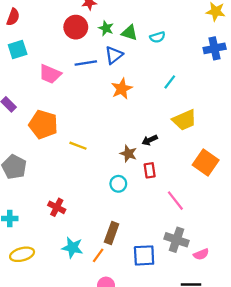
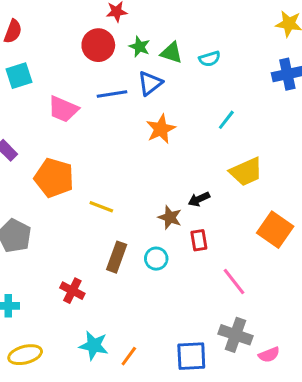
brown rectangle: (112, 233) -> (117, 257), moved

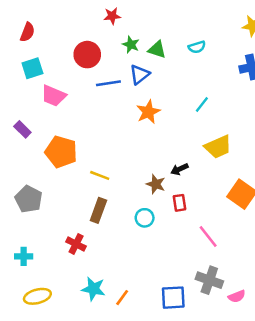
red circle: (98, 45) -> (87, 55), moved
cyan semicircle: (210, 59) -> (197, 47), moved
pink trapezoid: (63, 109) -> (54, 96), moved
brown rectangle: (117, 257) -> (98, 210), moved

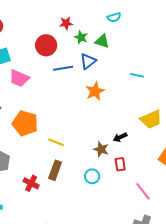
red star: (112, 16) -> (66, 23), moved
cyan semicircle: (197, 47) -> (114, 17), moved
cyan line: (202, 104) -> (137, 75), moved, turned 64
red cross: (76, 244) -> (31, 183), moved

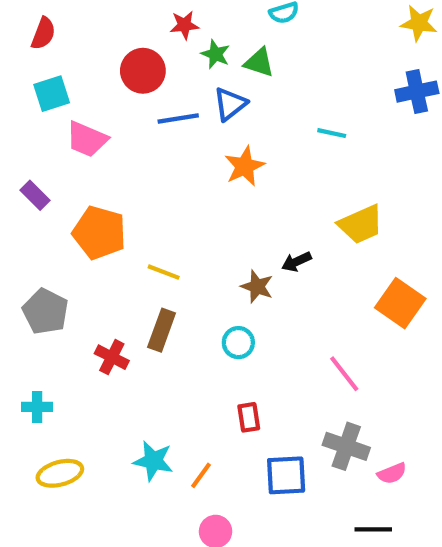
red rectangle: (120, 164) -> (249, 417), moved

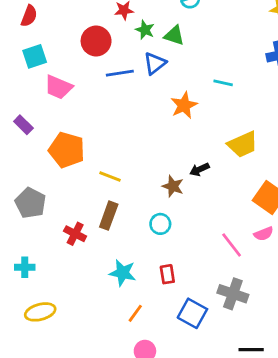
orange star: (245, 166) -> (184, 105), moved
cyan star: (153, 461) -> (123, 273), moved
pink semicircle: (392, 473) -> (264, 234), moved
blue square: (286, 475) -> (192, 313), turned 32

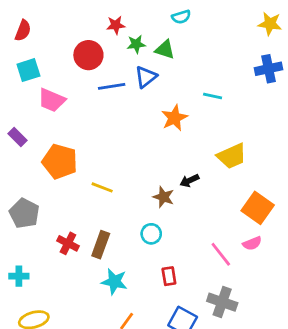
green star: (145, 30) -> (136, 44), turned -30
brown rectangle: (109, 216) -> (101, 245), moved
red rectangle: (167, 274) -> (169, 276), moved

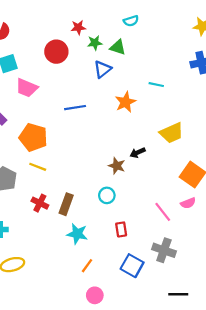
blue line: (112, 86) -> (75, 108), moved
yellow line: (102, 187) -> (38, 167), moved

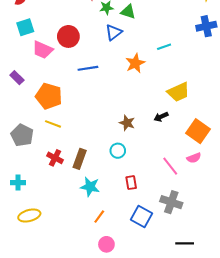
red circle: (56, 52) -> (68, 36), moved
cyan line: (156, 85) -> (164, 47), turned -32
black arrow: (138, 153) -> (161, 117), moved

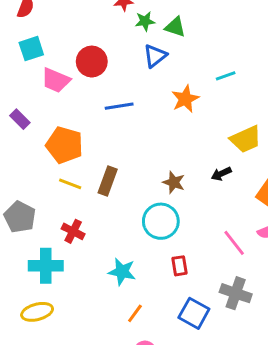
gray pentagon: (22, 135) -> (20, 217), moved
cyan circle: (118, 151) -> (161, 221), size x1.6
brown rectangle: (80, 159) -> (108, 181), moved
cyan cross: (18, 183) -> (46, 266), moved, size x1.6

